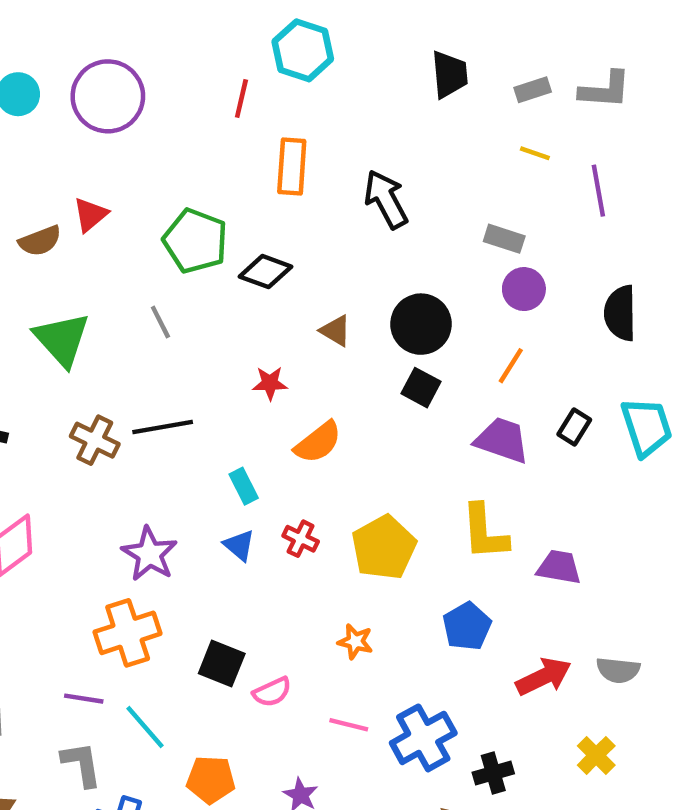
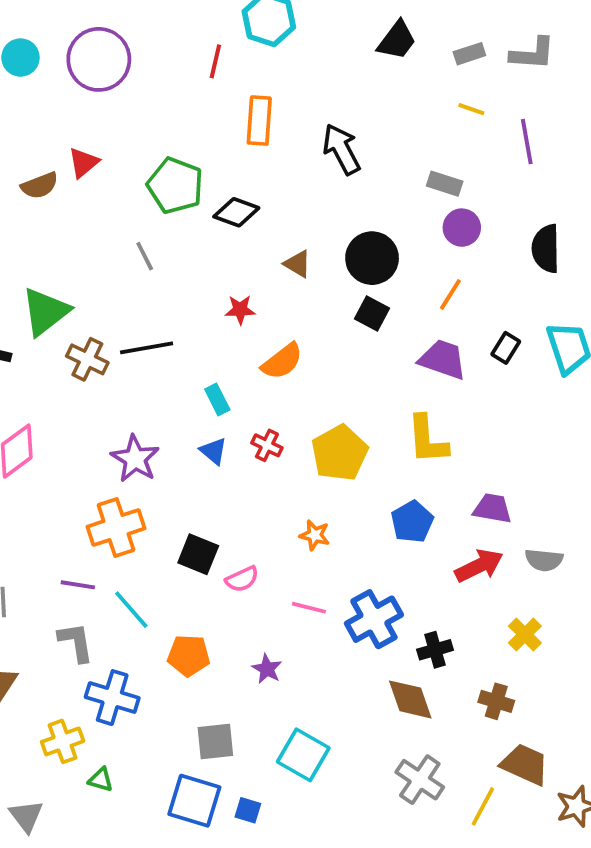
black trapezoid: (449, 74) -> (397, 40), turned 42
green triangle: (62, 339) -> (45, 312), moved, turned 34
purple trapezoid: (559, 567) -> (492, 508), moved

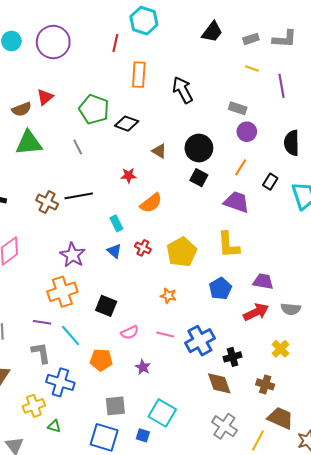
green triangle: (45, 312) -> (29, 143), moved, turned 32
black rectangle: (506, 348) -> (270, 182), moved
pink semicircle: (242, 579) -> (130, 332), moved
blue square: (248, 810) -> (143, 435), moved

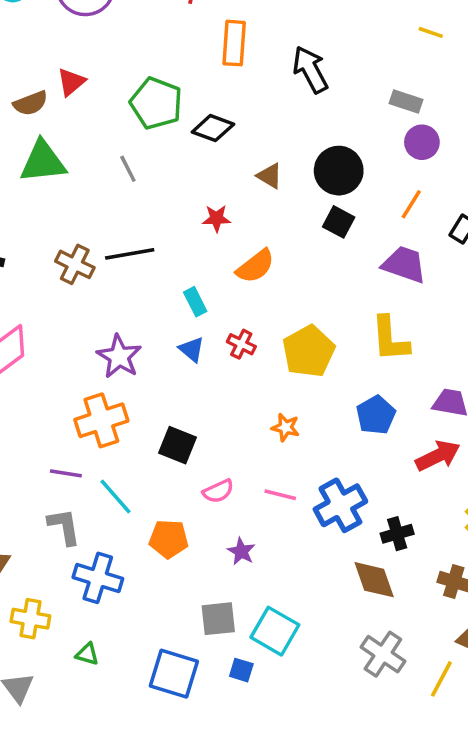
yellow cross: (34, 406) -> (30, 619), moved, turned 30
gray square: (115, 406) -> (218, 619), moved

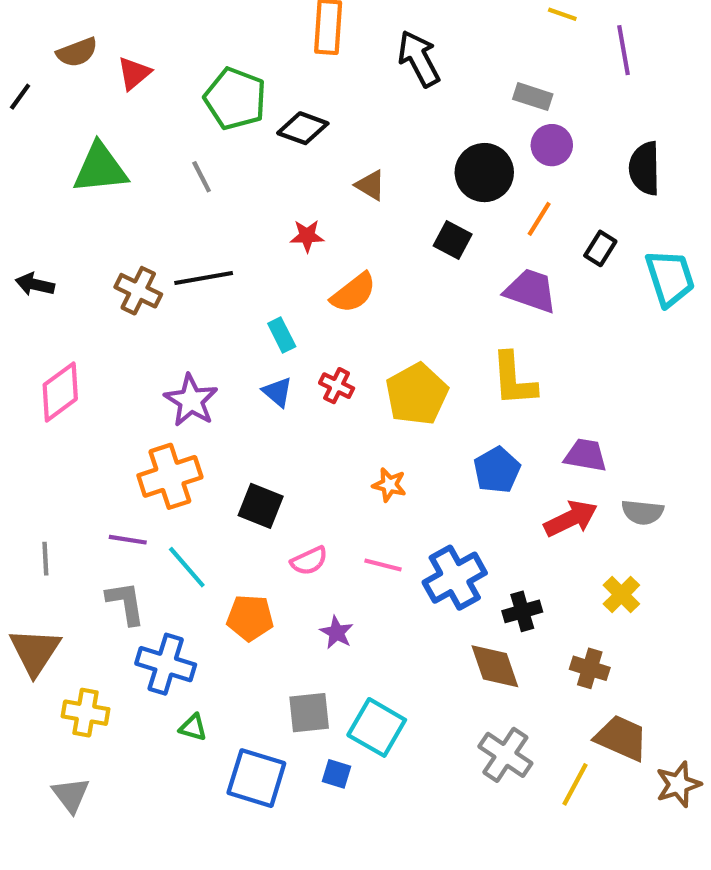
brown semicircle: (30, 103) -> (77, 52), moved
black circle: (339, 171) -> (484, 173), moved
green triangle: (87, 654) -> (193, 727), moved

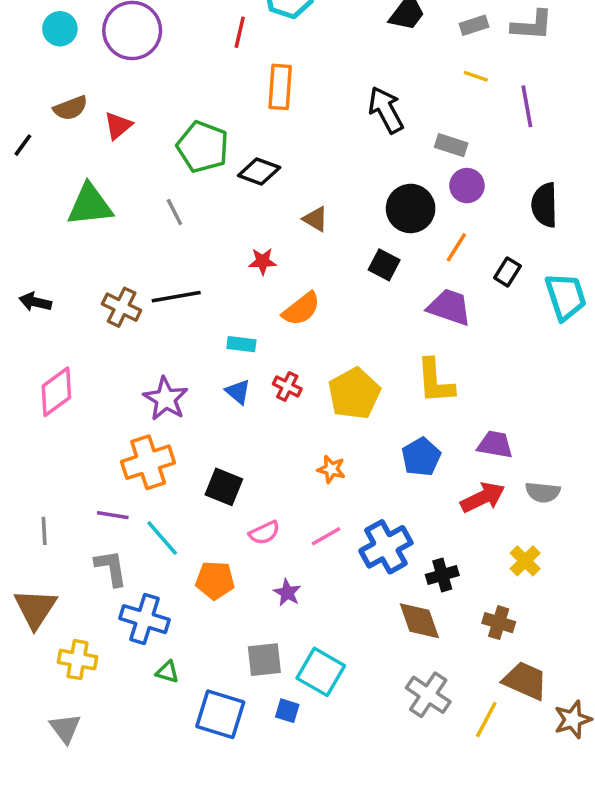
black arrow: (419, 59) -> (386, 110), moved
cyan rectangle: (282, 335) -> (241, 344), turned -56
pink line: (383, 565) -> (326, 536), turned -44

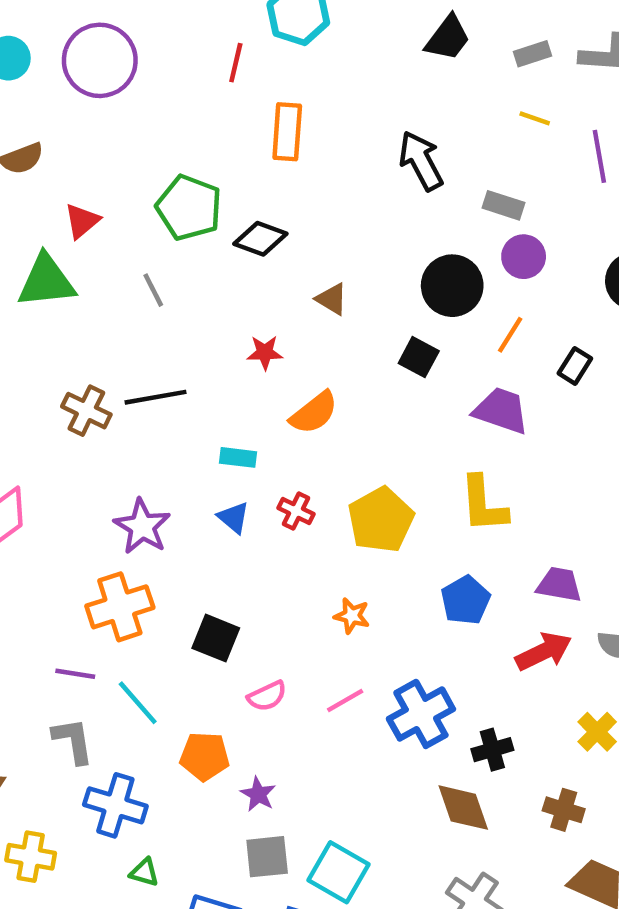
red triangle: (118, 126) -> (82, 221), moved
purple star: (287, 593) -> (258, 794), moved

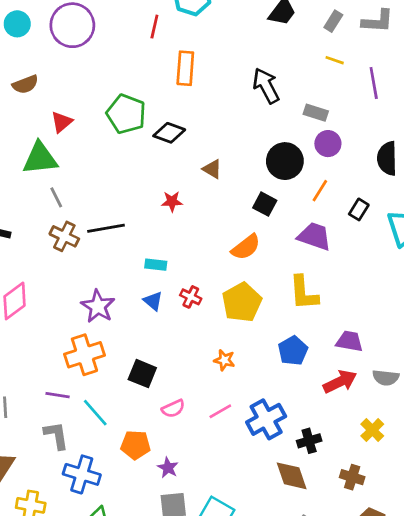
gray rectangle: (532, 54) -> (333, 21), turned -40
gray line: (153, 290) -> (56, 197), moved
orange semicircle: (314, 413) -> (246, 247), moved

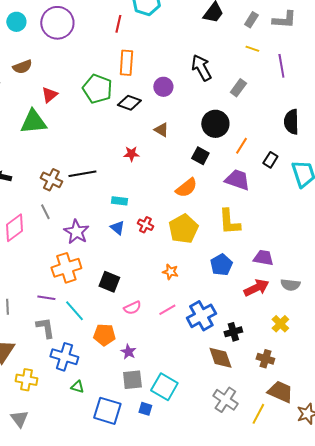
orange rectangle: (185, 68) -> (126, 63), moved
gray rectangle: (316, 113) -> (238, 88), turned -72
purple circle: (328, 144) -> (163, 87), moved
gray line: (56, 197) -> (45, 212), moved

